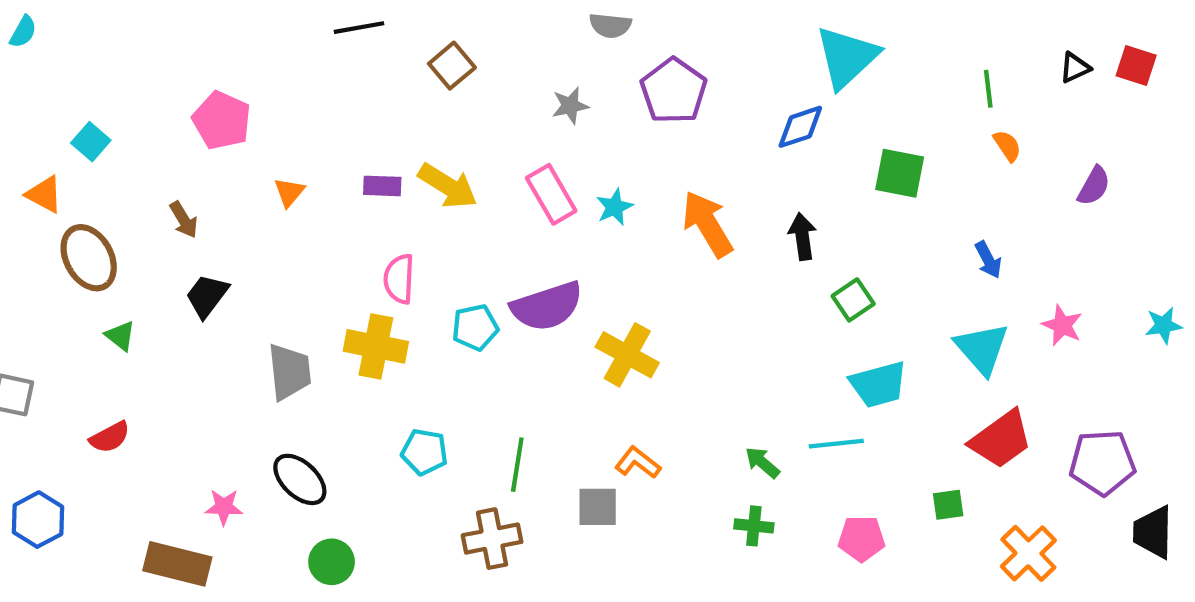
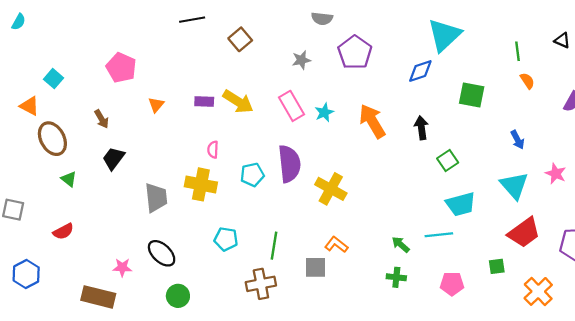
black triangle: (1075, 68) -> (562, 40), turned 49
pink semicircle: (399, 279) -> (213, 150), size x0.7
purple semicircle: (547, 306) -> (289, 164), turned -78

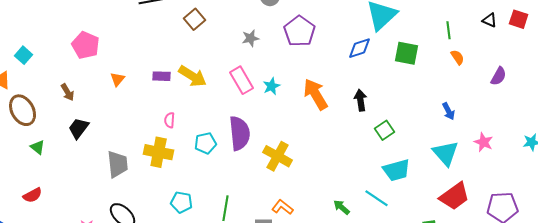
green square: (472, 95) -> (407, 53), moved
cyan line: (439, 235) -> (377, 198), turned 40

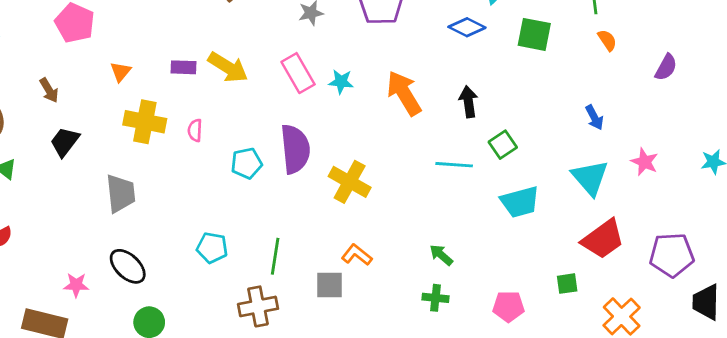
blue diamond: (360, 48) -> (467, 27), turned 45
cyan star: (272, 86) -> (341, 82), turned 30
yellow cross: (159, 152) -> (145, 122), moved
cyan line: (377, 198) -> (454, 165), moved, turned -30

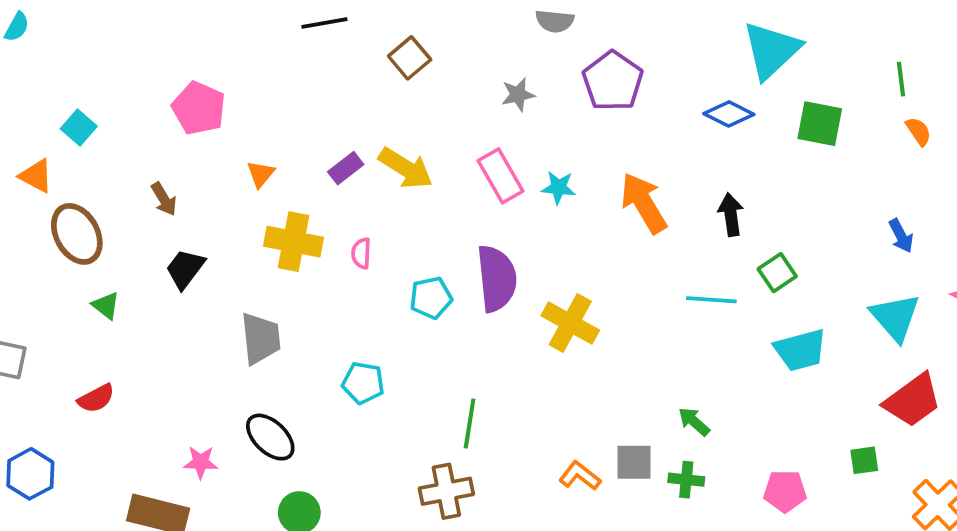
purple rectangle: (184, 67) -> (346, 168), turned -40
cyan pentagon: (212, 248) -> (363, 383), moved
orange L-shape: (357, 255) -> (580, 476), moved
gray square: (330, 285) -> (634, 462), moved

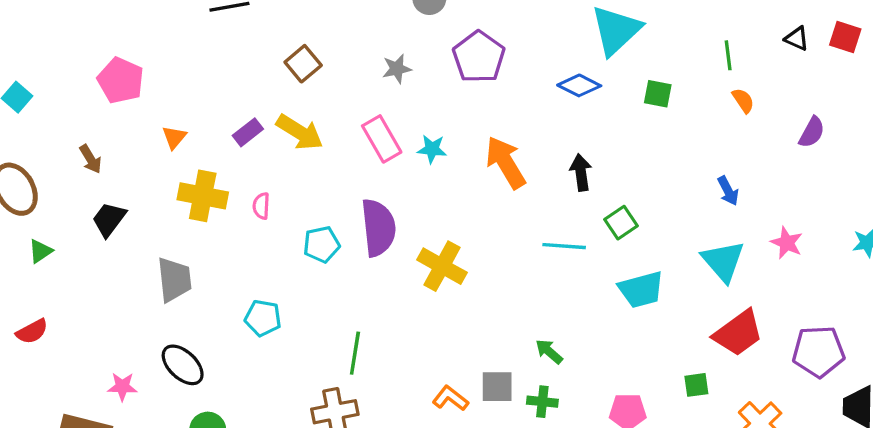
brown square: (410, 58) -> (303, 64), moved
green square: (820, 124) -> (658, 94), size x0.7
green triangle: (106, 306) -> (40, 251), turned 48

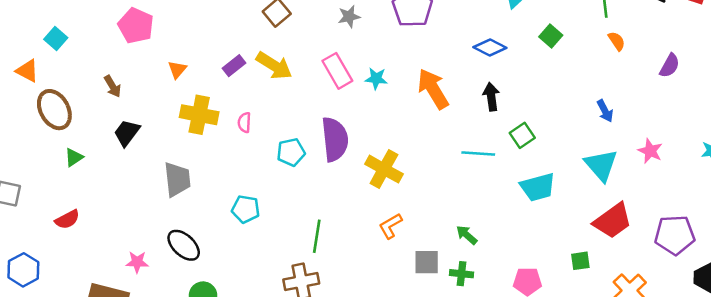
blue diamond: (579, 85) -> (490, 48), moved
green square: (658, 94) -> (551, 36), turned 30
orange L-shape: (450, 398) -> (390, 226), moved, turned -68

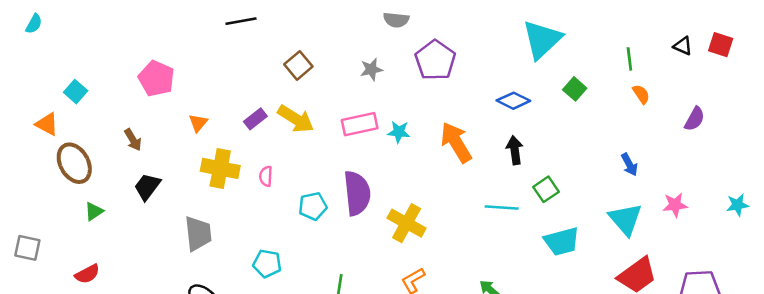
pink rectangle: (337, 71) -> (360, 124), turned -72
pink star: (650, 151) -> (675, 205), turned -30

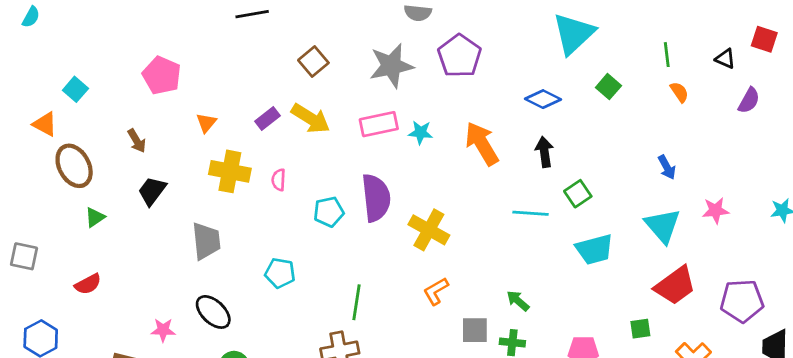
black triangle: (683, 46) -> (725, 59), moved
gray star: (371, 69) -> (391, 66), size x1.8
purple semicircle: (695, 119) -> (749, 100), moved

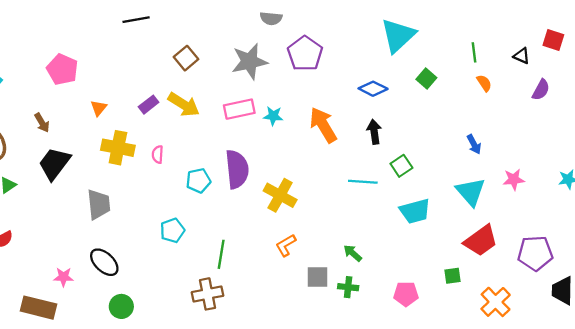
black trapezoid: (152, 191) -> (54, 164), size x1.4
cyan pentagon: (280, 273) -> (172, 230), moved, turned -30

